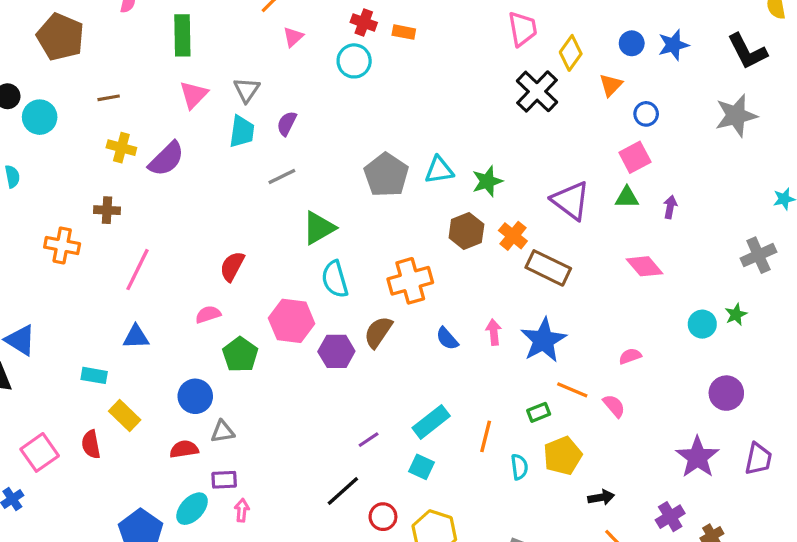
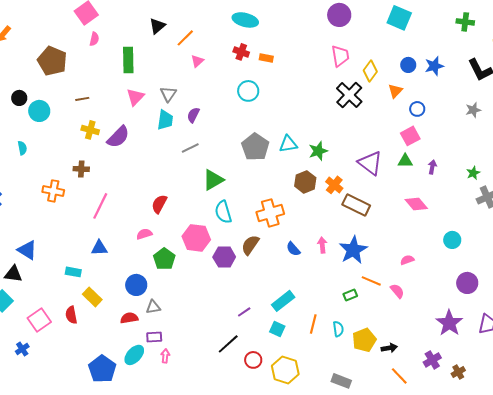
cyan circle: (354, 61) -> (248, 91), moved
gray star: (736, 116) -> (473, 110), size x0.6
green star: (736, 314) -> (473, 173), moved
orange line: (486, 436) -> (313, 324), moved
yellow pentagon: (563, 456) -> (364, 340), moved

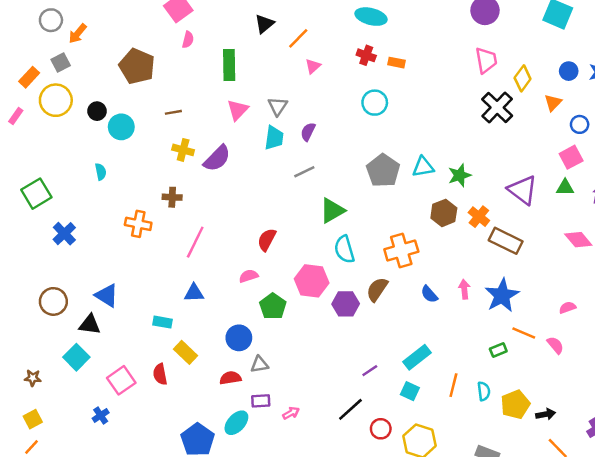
pink arrow: (165, 356) -> (291, 413), moved, turned 56

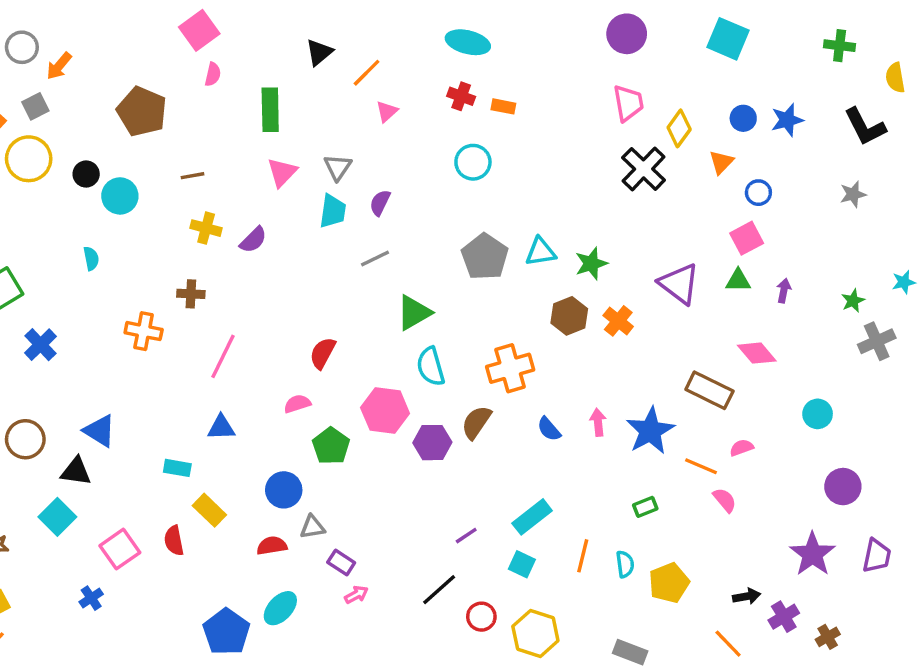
purple semicircle: (217, 158) -> (253, 240), size x0.7
brown rectangle: (506, 241) -> (709, 390), moved
orange line: (524, 333) -> (701, 466), moved
purple rectangle: (261, 401) -> (341, 563), moved, turned 36
black arrow: (546, 414) -> (747, 596), moved

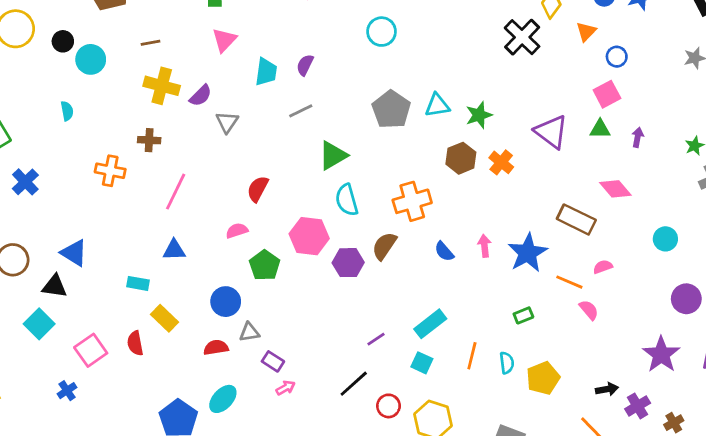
gray triangle: (338, 167) -> (227, 122), moved
yellow cross: (206, 228) -> (162, 86), size x1.4

